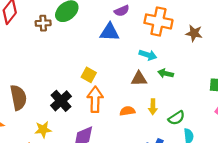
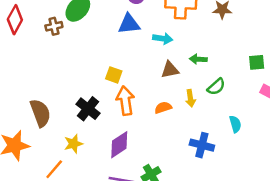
cyan arrow: (148, 55) -> (163, 39), moved
green semicircle: (176, 118) -> (216, 87), moved

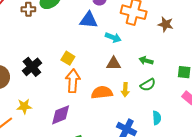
green arrow: (198, 59) -> (146, 61), moved
orange semicircle: (163, 108) -> (102, 93), size x1.5
black cross: (88, 109) -> (32, 67), moved

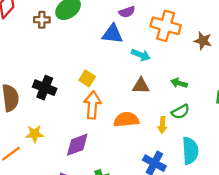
black cross: (32, 67) -> (45, 88), turned -30
yellow arrow: (125, 90) -> (162, 125), moved
cyan semicircle: (157, 118) -> (190, 151), size x1.6

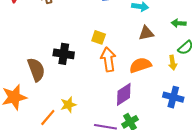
yellow star: (35, 134) -> (68, 105), moved
purple diamond: (77, 145) -> (124, 94), moved

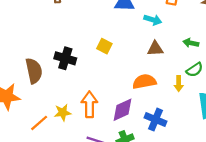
orange arrow: (108, 59) -> (89, 104), moved
blue cross: (173, 97) -> (155, 120), moved

